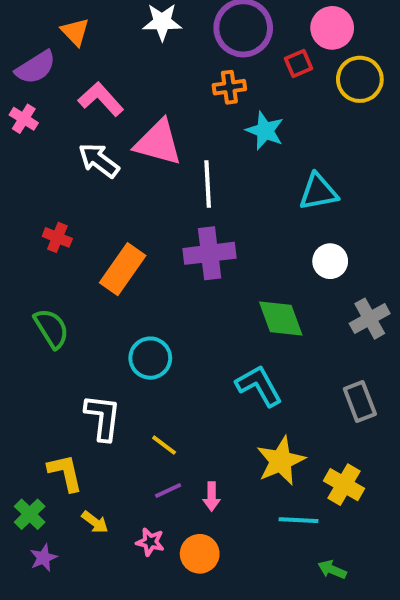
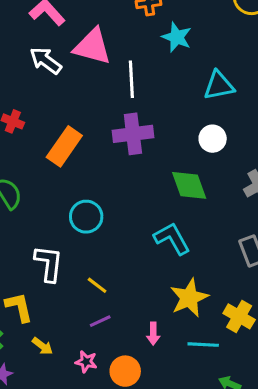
white circle: (330, 261) -> (213, 139), moved
pink arrow: (212, 496) -> (153, 334), moved

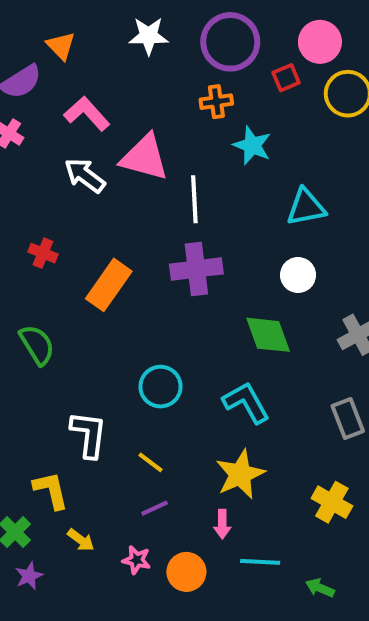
cyan circle: (86, 217) -> (161, 387), moved
yellow star: (189, 298) -> (240, 474), moved
cyan line: (203, 345) -> (260, 562), moved

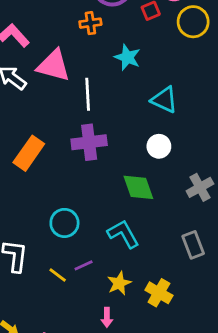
orange cross: (216, 102) -> (90, 23), moved
cyan triangle: (306, 207) -> (164, 100), turned 36
yellow star: (240, 474) -> (119, 283), size x0.7
yellow cross: (332, 502) -> (159, 293), moved
purple line: (155, 508) -> (84, 265), moved

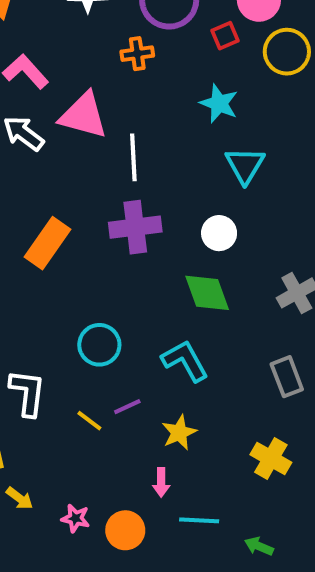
cyan star: (127, 57) -> (219, 103), moved
cyan triangle: (164, 100) -> (245, 165), turned 36
white circle: (159, 146) -> (219, 233), moved
yellow cross: (159, 293) -> (271, 458), moved

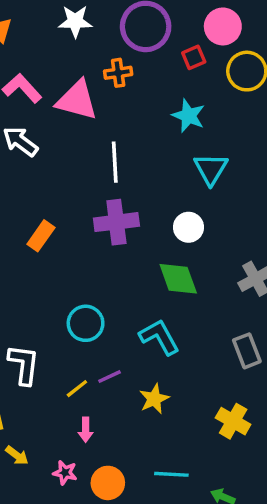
pink triangle: (83, 115) -> (77, 100), moved
orange rectangle: (47, 243) -> (41, 236), size x0.7
yellow line: (89, 421) -> (77, 389), turned -75
pink arrow: (161, 482) -> (86, 430), moved

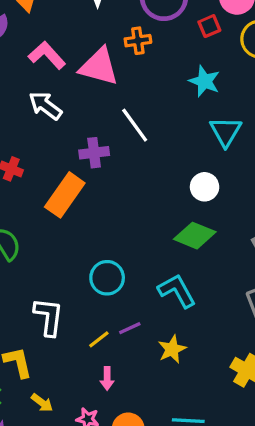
white line: (115, 162) -> (135, 125), turned -33
purple cross: (116, 222) -> (94, 153), moved, size x0.7
orange rectangle: (41, 236) -> (65, 195), size x1.5
green diamond: (178, 279) -> (195, 236), turned -48

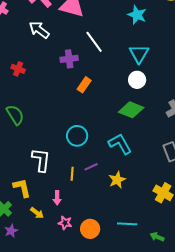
cyan triangle: (226, 132) -> (139, 54), moved
orange rectangle: (65, 195) -> (84, 85), moved, size x0.6
yellow line: (99, 339) -> (72, 174), turned -48
pink arrow: (107, 378) -> (57, 198), moved

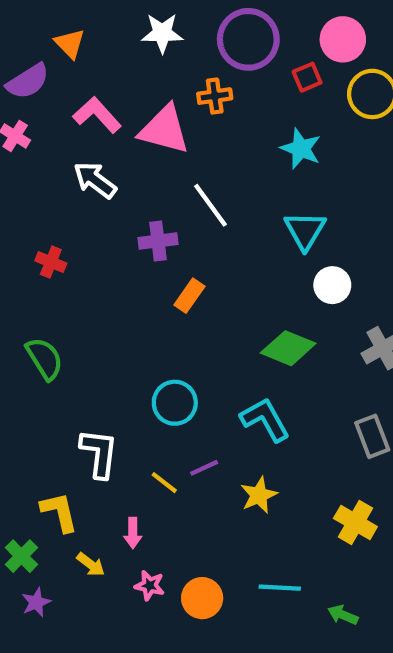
white circle: (137, 80) -> (332, 285), moved
yellow line: (72, 174) -> (164, 483), turned -56

